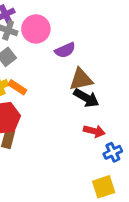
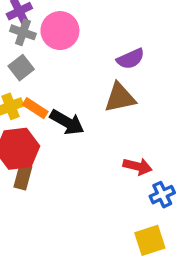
purple semicircle: (65, 50) -> (130, 59), moved
black arrow: (86, 98) -> (67, 122), moved

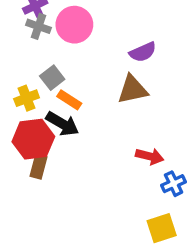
gray square: (21, 68) -> (52, 78), moved
orange rectangle: (35, 108) -> (69, 100), moved
black arrow: (67, 122) -> (62, 124), moved

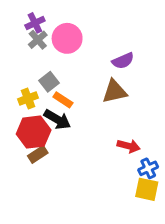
gray cross: (38, 26) -> (38, 40), turned 30
brown rectangle: (38, 167) -> (38, 154), turned 42
yellow square: (162, 228) -> (147, 189), moved, turned 30

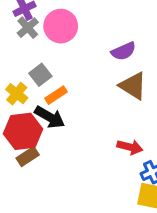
brown triangle: (115, 91) -> (133, 86), moved, turned 44
yellow cross: (28, 98) -> (17, 94), turned -30
orange rectangle: (63, 100) -> (56, 95), turned -66

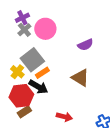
gray square: (40, 75) -> (32, 60), size x1.6
brown triangle: (133, 86) -> (80, 78), moved
red arrow: (130, 147) -> (64, 117), moved

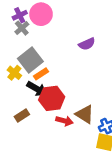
pink circle: (45, 29) -> (41, 14), moved
brown triangle: (80, 78) -> (85, 114), moved
red hexagon: (21, 96) -> (52, 98), moved

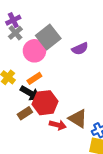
pink circle: (41, 14) -> (34, 51), moved
gray square: (30, 60) -> (48, 37), moved
brown rectangle: (22, 115) -> (25, 113), moved

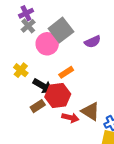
orange rectangle: (34, 78) -> (66, 72), moved

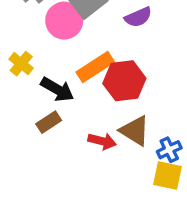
orange rectangle: (66, 72) -> (95, 67), size x1.5
red hexagon: (58, 96) -> (124, 81), moved

